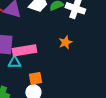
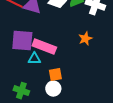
pink rectangle: (24, 50) -> (44, 47), turned 30

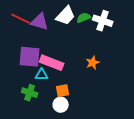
orange star: (85, 39) -> (93, 63), moved
green cross: (21, 91) -> (30, 93), moved

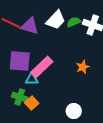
pink rectangle: (52, 63) -> (42, 67), turned -65
orange square: (63, 91) -> (32, 103), moved, turned -32
white circle: (61, 105) -> (74, 111), moved

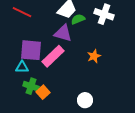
green semicircle: (74, 22) -> (78, 19), moved
purple triangle: (30, 26) -> (63, 33), moved
cyan triangle: (32, 79) -> (22, 67), moved

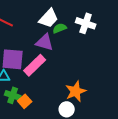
orange star: (94, 56) -> (76, 91), moved, size x1.5

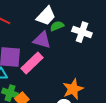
white cross: (86, 23) -> (82, 32), moved

